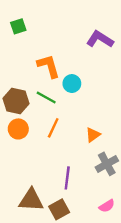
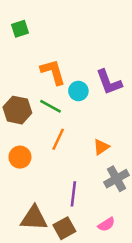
purple L-shape: (100, 39) -> (109, 82), moved, turned -144
orange circle: (18, 129) -> (20, 157), moved
pink semicircle: (107, 206) -> (106, 224), moved

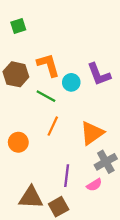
brown hexagon: (17, 110) -> (16, 74), moved
orange triangle: (101, 147) -> (92, 133), size x1.6
pink semicircle: (106, 224) -> (94, 185), moved

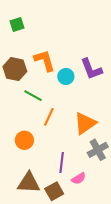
green line: (46, 96) -> (33, 96), moved
orange circle: (18, 142) -> (24, 140), moved
pink semicircle: (94, 185) -> (79, 178), moved

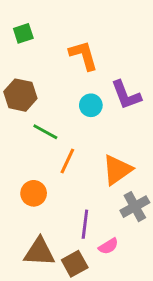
orange L-shape: (45, 61) -> (83, 55), moved

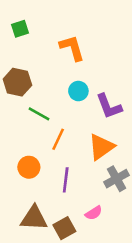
purple L-shape: (126, 95) -> (109, 106), moved
purple line: (85, 224) -> (66, 180), moved

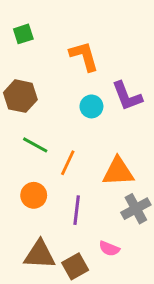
purple L-shape: (109, 106) -> (127, 96), moved
green line: (39, 114) -> (35, 145), moved
orange triangle: (101, 147) -> (118, 172), turned 32
pink semicircle: (94, 213) -> (109, 249), turned 54

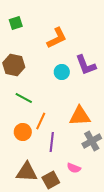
orange L-shape: (84, 56) -> (57, 38), turned 80
orange line: (68, 163) -> (41, 121), moved

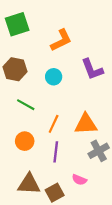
green square: (16, 23) -> (17, 24), size x1.6
cyan circle: (62, 72) -> (54, 77), moved
orange line: (41, 121) -> (54, 124), moved

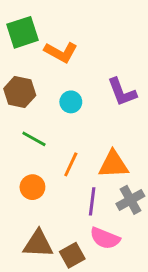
orange L-shape: (61, 40) -> (61, 52), moved, turned 55
purple line: (56, 152) -> (92, 201), moved
pink semicircle: (79, 180) -> (105, 238), size x1.5

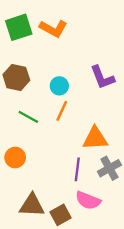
orange L-shape: (61, 52) -> (53, 29), moved
orange line: (71, 164) -> (62, 111), moved
orange circle: (32, 187) -> (15, 157), moved

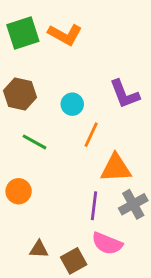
orange line: (62, 111) -> (91, 135), moved
brown triangle: (32, 205) -> (39, 249), size x0.6

